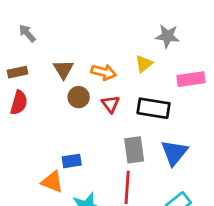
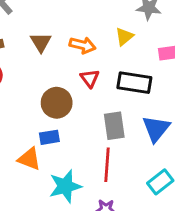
brown circle: (79, 97) -> (57, 103), moved, size x1.4

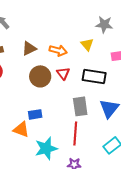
yellow triangle: (124, 37) -> (87, 44), turned -32
brown triangle: (41, 42) -> (29, 48), turned 35
brown circle: (57, 103) -> (40, 76), moved

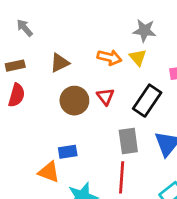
gray star: (104, 24) -> (144, 31), moved
orange arrow: (58, 50) -> (109, 57), moved
black rectangle: (94, 76) -> (147, 101), turned -65

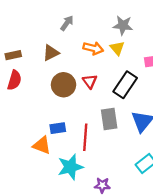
gray arrow: (25, 28) -> (67, 23), moved, turned 77
red line: (122, 177) -> (85, 137), moved

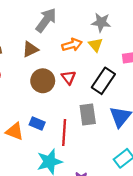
gray arrow: (67, 23) -> (46, 20), size x1.6
orange arrow: (93, 48) -> (72, 45), turned -30
blue rectangle: (58, 128) -> (37, 123), turned 32
orange triangle: (42, 145) -> (15, 131), moved

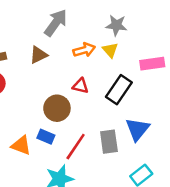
red triangle: (69, 77) -> (81, 86), turned -40
brown circle: (43, 81) -> (57, 108), moved
gray rectangle: (88, 114) -> (109, 142), moved
red line: (64, 132) -> (76, 147), turned 30

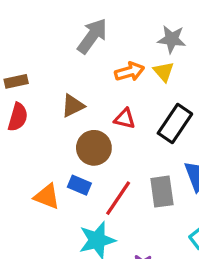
brown triangle: (38, 55) -> (73, 106), moved

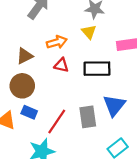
orange arrow: (130, 72) -> (57, 42), moved
black rectangle: (175, 124) -> (97, 69), turned 55
brown circle: (94, 148) -> (22, 86), moved

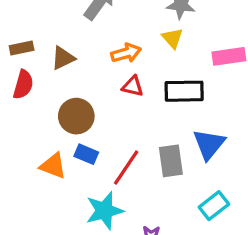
brown triangle: (25, 56) -> (63, 58), moved

